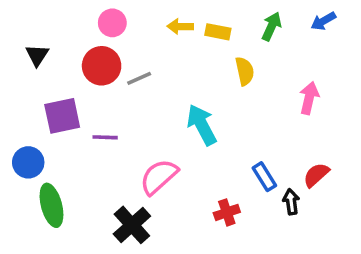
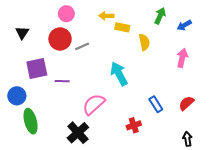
blue arrow: (323, 21) -> (184, 25), moved
yellow rectangle: (218, 32) -> (122, 27), moved
black arrow: (291, 202) -> (187, 139), moved

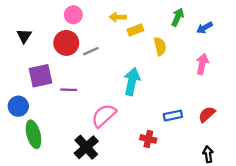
yellow rectangle: (122, 27) -> (135, 30), turned -32
cyan arrow: (119, 74) -> (132, 82), turned 40
blue rectangle: (156, 104) -> (173, 116), turned -70
red cross: (134, 125) -> (148, 139), turned 32

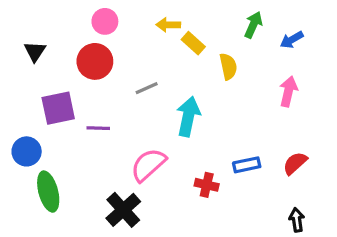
yellow rectangle: (135, 30) -> (193, 43), turned 63
gray line: (91, 51) -> (147, 88), moved
red cross: (148, 139) -> (207, 185), moved

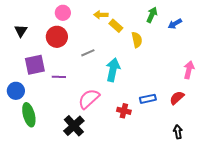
pink arrow: (288, 91) -> (189, 70), moved

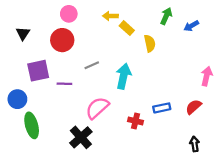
gray line: (88, 53) -> (92, 65), moved

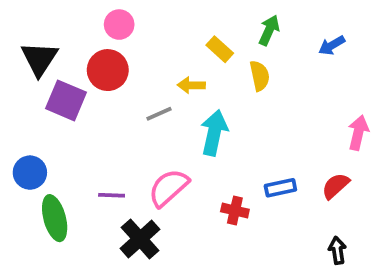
yellow arrow: (110, 16) -> (191, 85), moved
green arrow: (166, 16) -> (269, 30), moved
black triangle: (23, 34) -> (39, 59), size x1.5
purple square: (38, 71) -> (66, 100), moved, turned 35
purple line: (64, 84) -> (112, 195), moved

